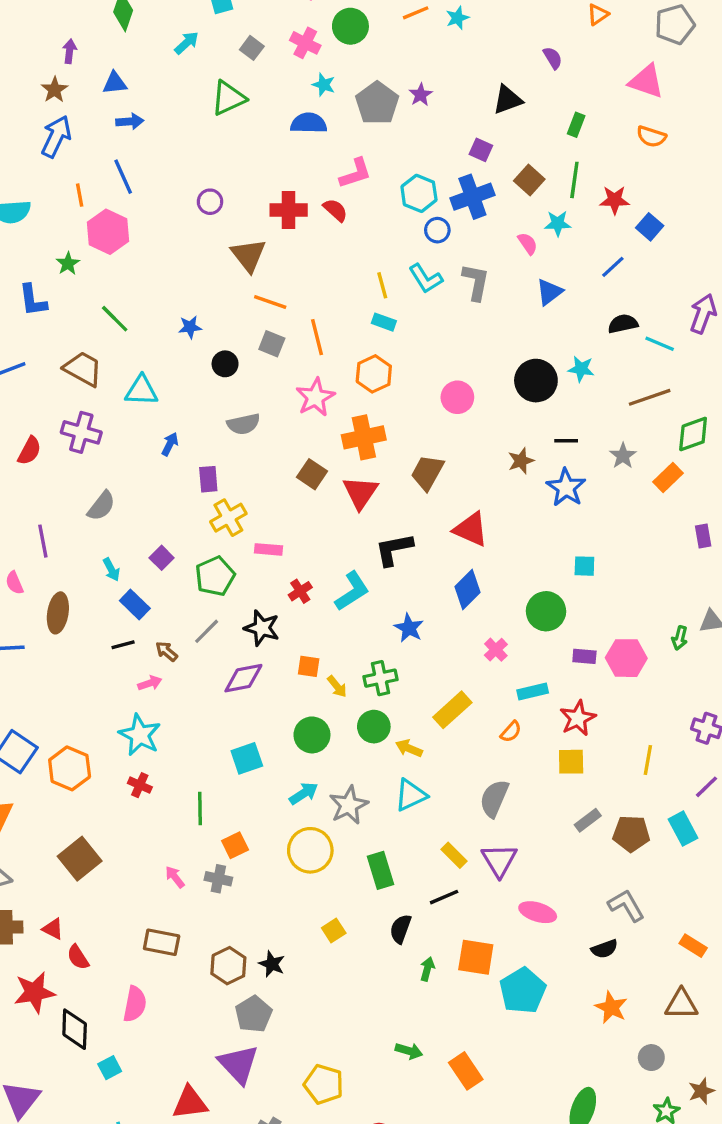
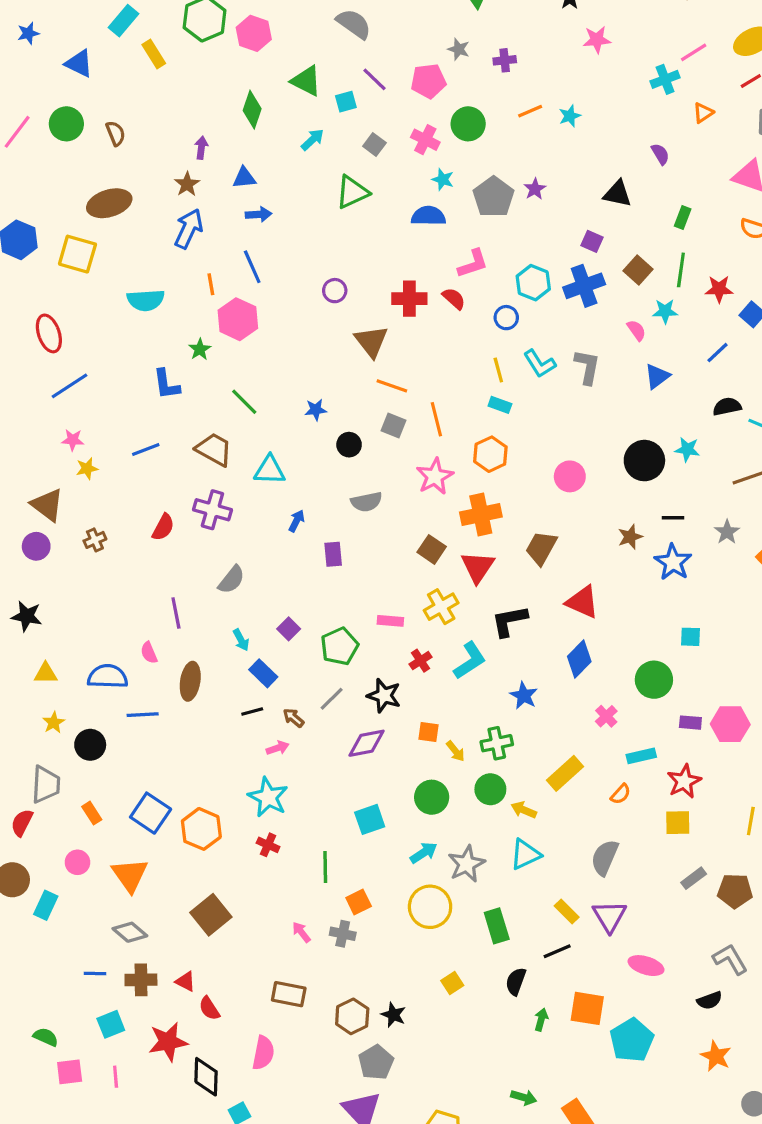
black triangle: (508, 100) -> (617, 194), turned 32
blue circle: (437, 230) -> (506, 318), moved
yellow cross: (228, 518) -> (441, 607), moved

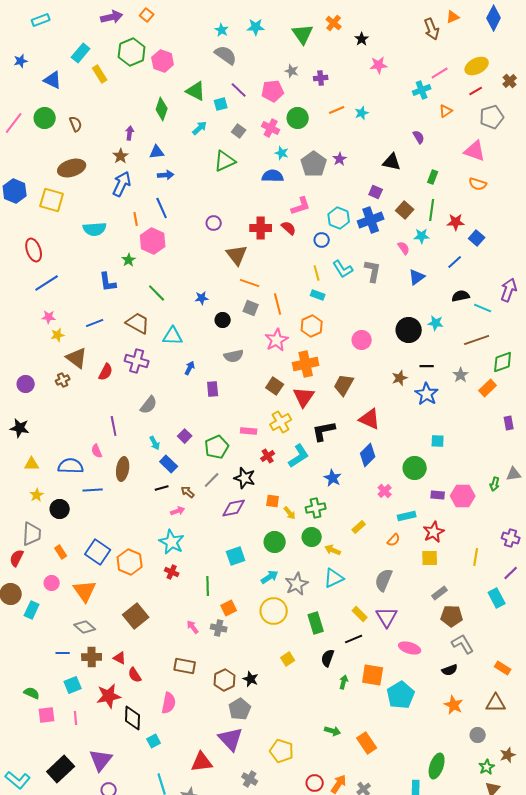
brown triangle: (47, 505) -> (77, 358), moved
yellow rectangle: (565, 773) -> (359, 527), size x0.6
brown pentagon: (735, 891) -> (452, 616), moved

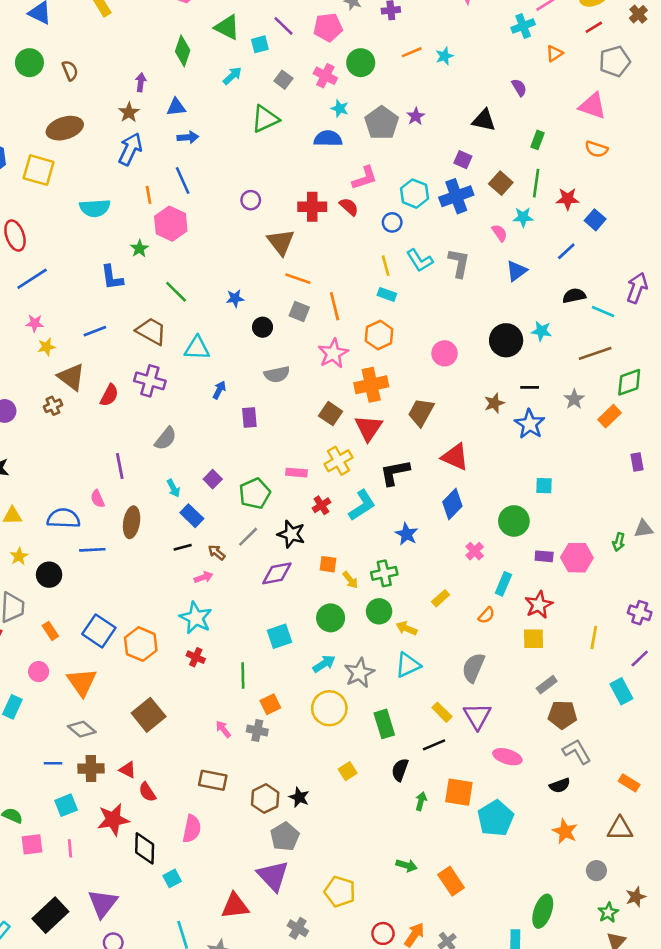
cyan rectangle: (407, 516) -> (503, 584), turned -54

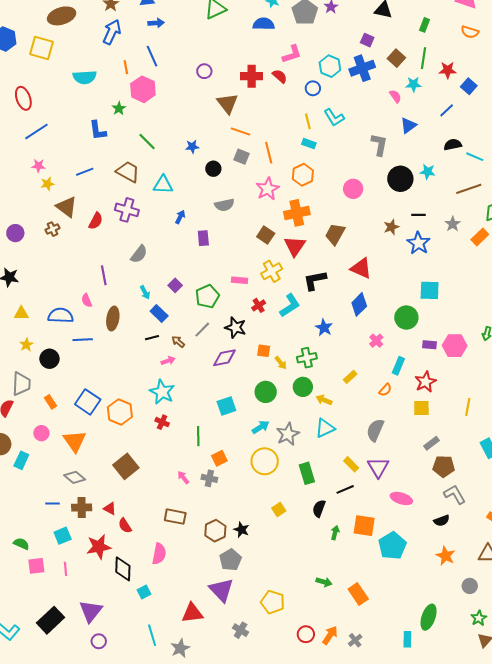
gray L-shape: (459, 263) -> (379, 145), moved
cyan square: (544, 486) -> (430, 290), size x1.5

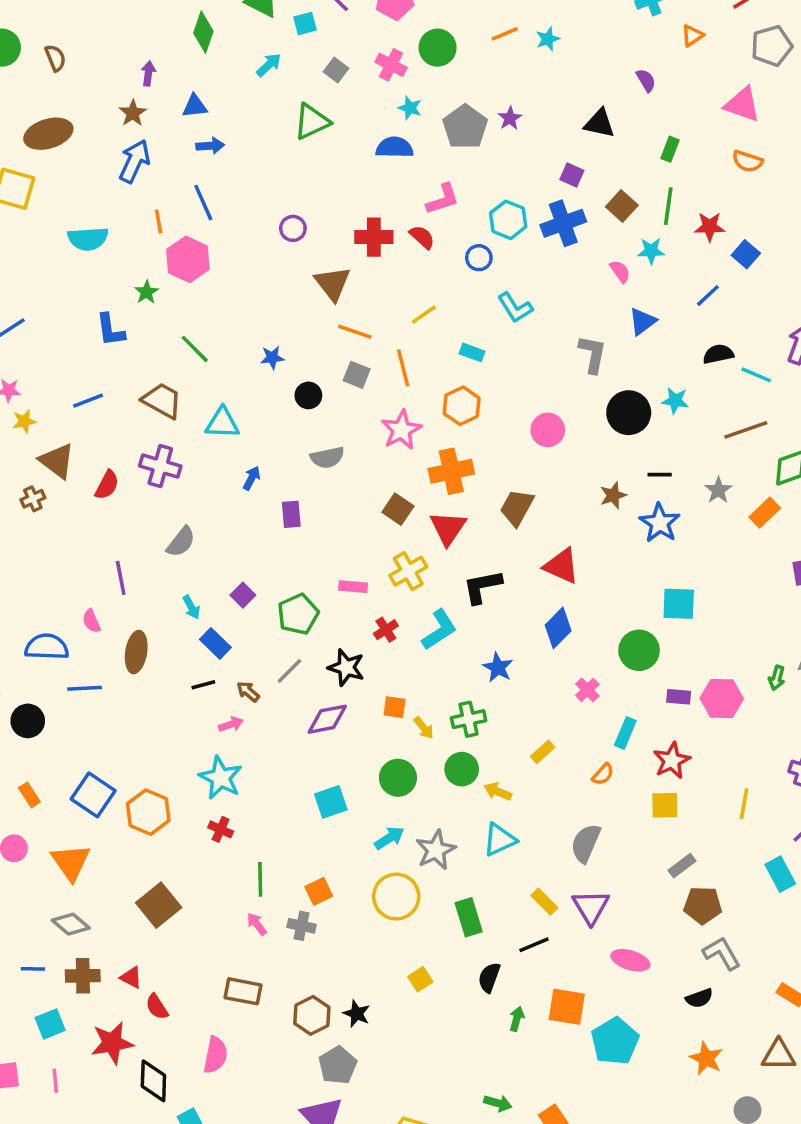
yellow line: (308, 121) -> (424, 315), moved, turned 70
green line: (198, 436) -> (260, 879), moved

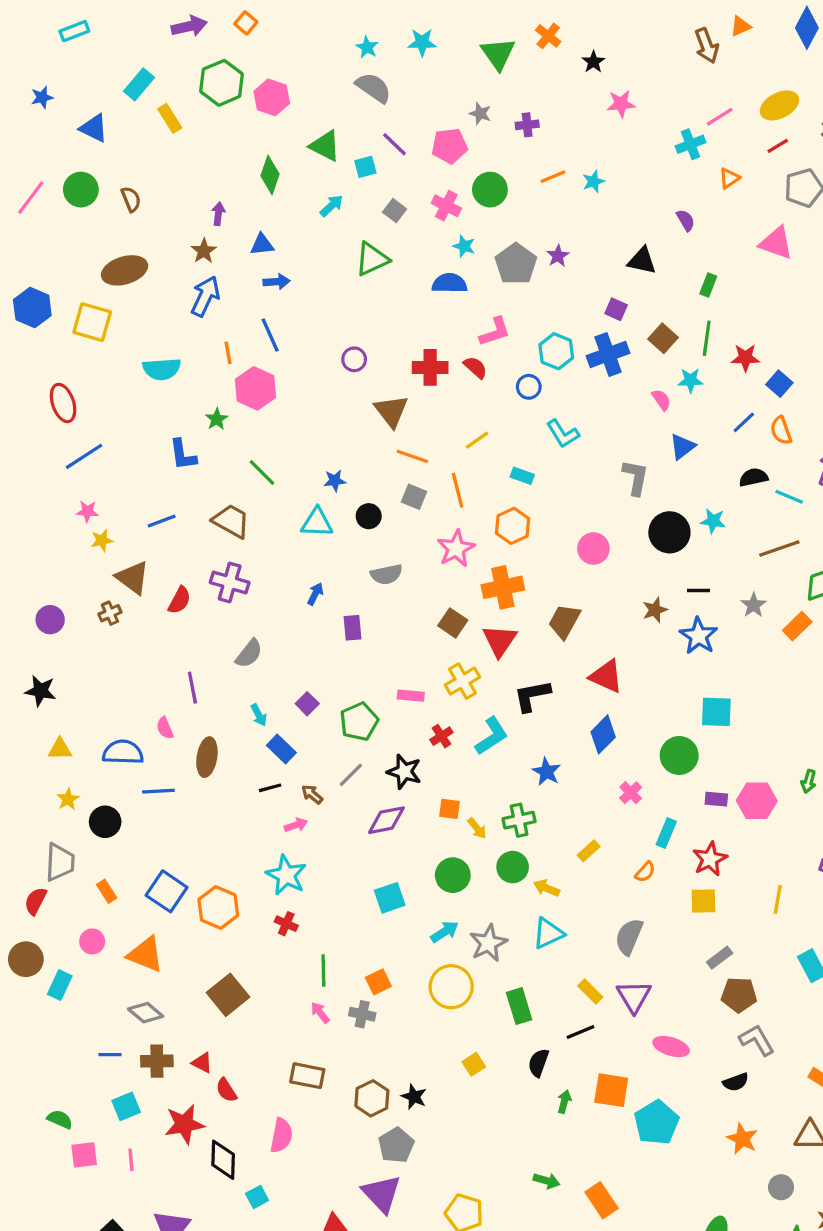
orange semicircle: (748, 161) -> (781, 430), moved, turned 52
cyan triangle: (222, 423) -> (317, 523), moved
orange triangle: (71, 862) -> (146, 954), turned -33

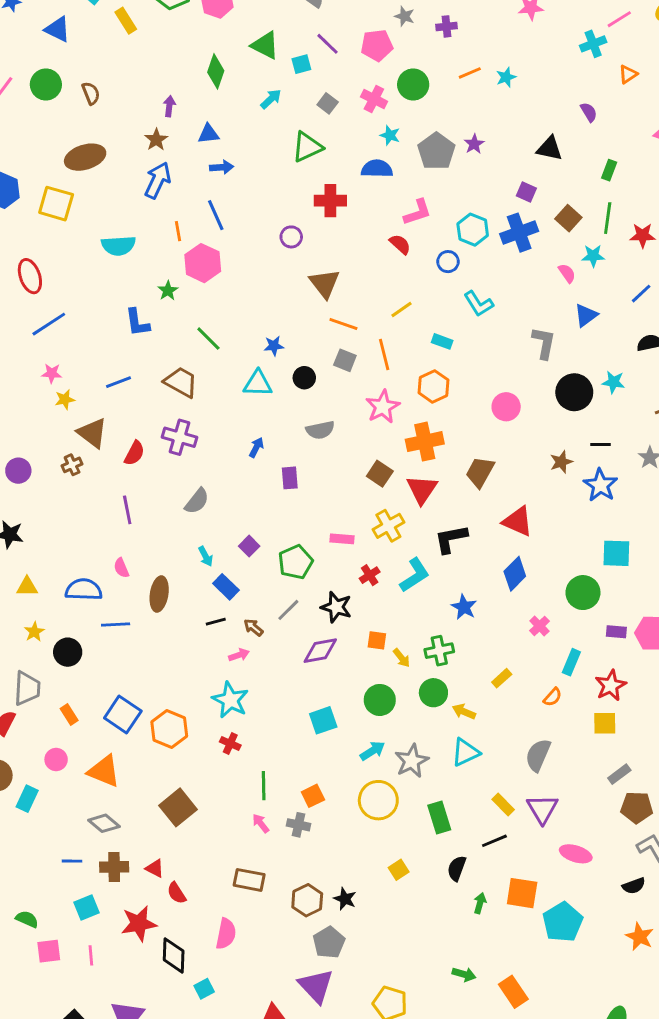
red cross: (430, 367) -> (330, 201), moved
purple line: (192, 688) -> (127, 510), moved

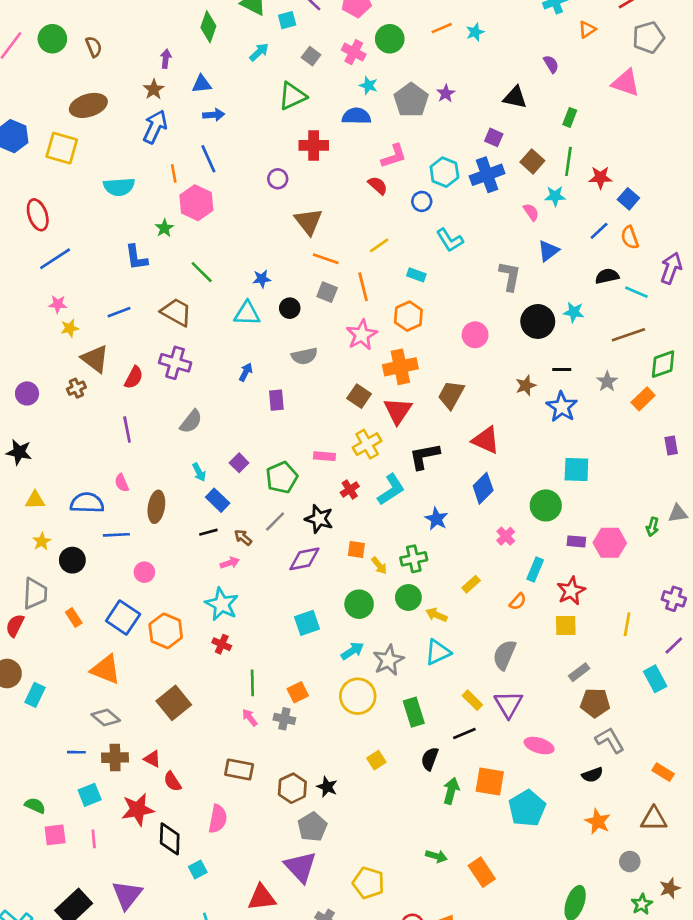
pink circle: (56, 759) -> (144, 572), moved
green arrow: (480, 903) -> (451, 791), size x1.4

